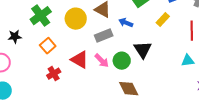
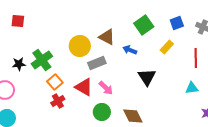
green cross: (41, 16) -> (42, 60), moved
gray rectangle: (104, 36) -> (97, 63), moved
orange square: (48, 46) -> (55, 82), moved
green circle: (122, 61) -> (102, 112), moved

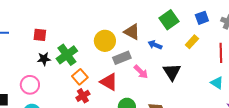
red square: (18, 21) -> (40, 35), moved
pink arrow: (106, 88) -> (141, 72), moved
cyan triangle: (192, 88) -> (217, 83), turned 40

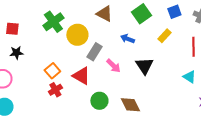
brown triangle: (132, 32) -> (104, 14), moved
green cross: (67, 55) -> (53, 22), moved
gray rectangle: (122, 58) -> (94, 52), turned -36

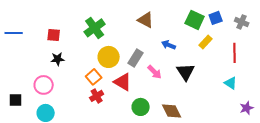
green square: (141, 14) -> (195, 20), moved, turned -30
yellow circle: (77, 35) -> (109, 57), moved

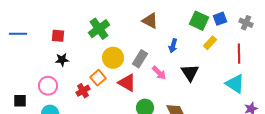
blue arrow: (169, 45) -> (173, 46), turned -96
cyan triangle: (231, 83) -> (235, 84), size x1.5
red cross: (97, 96) -> (83, 91), moved

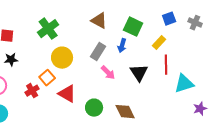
green square: (199, 21) -> (133, 27), moved
red line: (239, 54) -> (166, 65), moved
gray rectangle: (140, 59) -> (98, 52), moved
red triangle: (127, 83) -> (67, 94), moved
cyan triangle: (235, 84) -> (184, 84), turned -50

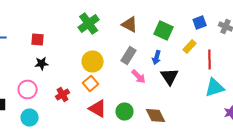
green cross: (48, 29) -> (89, 24), moved
blue arrow: (122, 46) -> (157, 58), moved
red line: (166, 65) -> (210, 60), moved
orange square: (47, 78) -> (91, 84), moved
red triangle: (67, 94) -> (98, 108), moved

